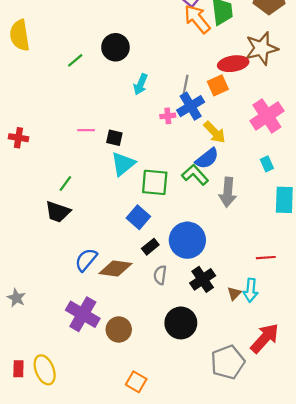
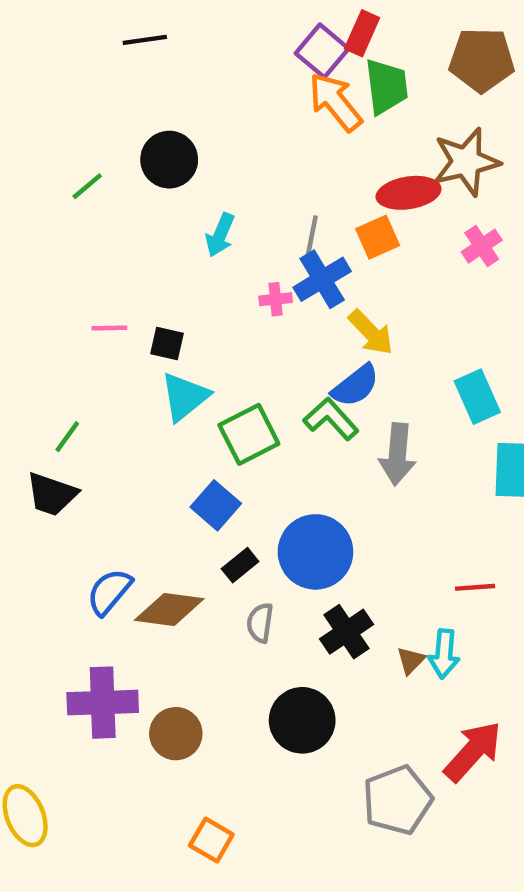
pink cross: (267, 116) -> (482, 246), moved, size x0.6
cyan rectangle: (267, 164) -> (477, 397), size x1.6
green square: (155, 182) -> (249, 434), turned -32
purple cross: (83, 314) -> (103, 703), turned -32

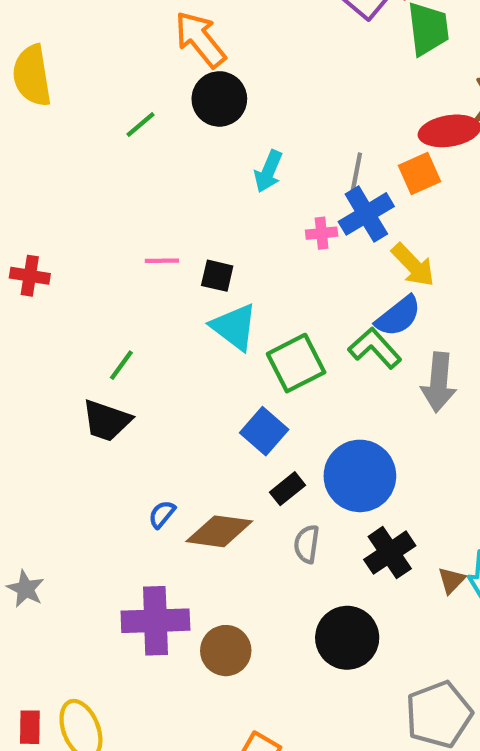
orange arrow: (335, 102) -> (200, 39), moved
cyan triangle: (185, 397) -> (234, 327), turned -44
blue semicircle: (109, 592) -> (162, 514), size x0.6

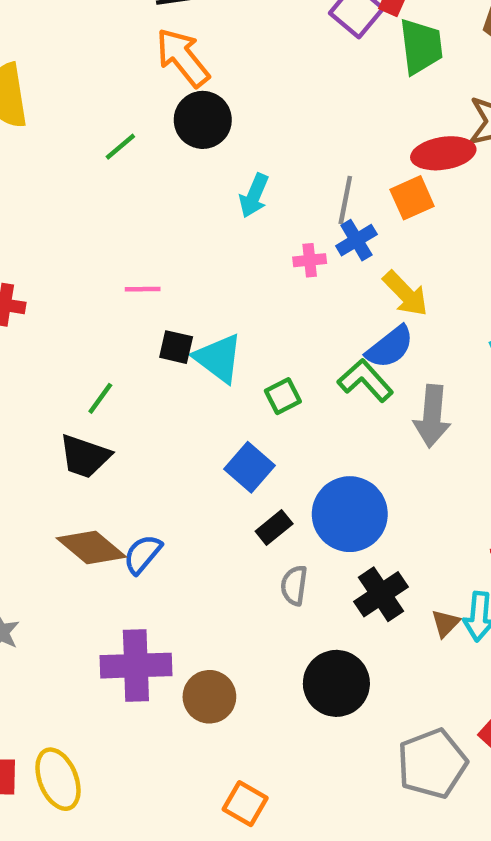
blue cross: (366, 214) -> (356, 240), size x0.7
black square: (217, 276) -> (176, 347), moved
green square: (296, 363) -> (283, 396), size x0.6
blue semicircle: (162, 514) -> (143, 554), size x1.4
brown diamond: (219, 531) -> (91, 548), moved, turned 32

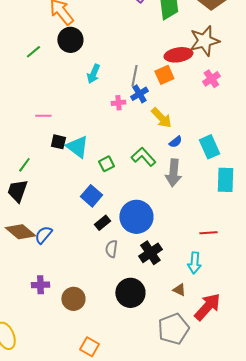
blue semicircle: (390, 347) -> (175, 142), moved, size x0.6
black trapezoid: (85, 456) -> (17, 191), turned 90
brown triangle: (446, 623) -> (179, 290), moved, turned -48
purple cross: (136, 666) -> (40, 285), size x0.6

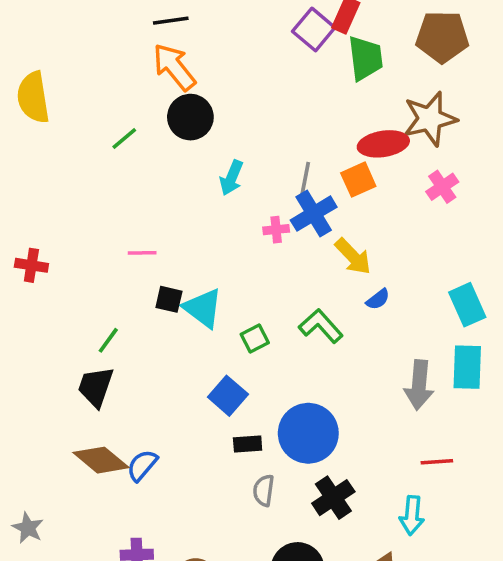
blue cross: (139, 94) -> (314, 214), size x1.4
cyan rectangle: (209, 147) -> (467, 305), moved
gray arrow: (173, 173) -> (419, 385), moved
black rectangle: (102, 223) -> (248, 444), turned 35

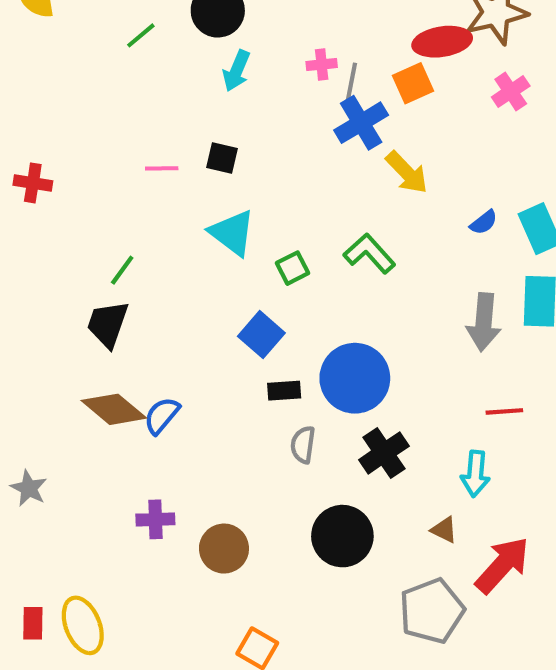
cyan arrow: (231, 178) -> (236, 71), moved
pink cross: (276, 230) -> (322, 65), moved
black square: (169, 299) -> (222, 158), moved
blue semicircle: (378, 299) -> (484, 222), moved

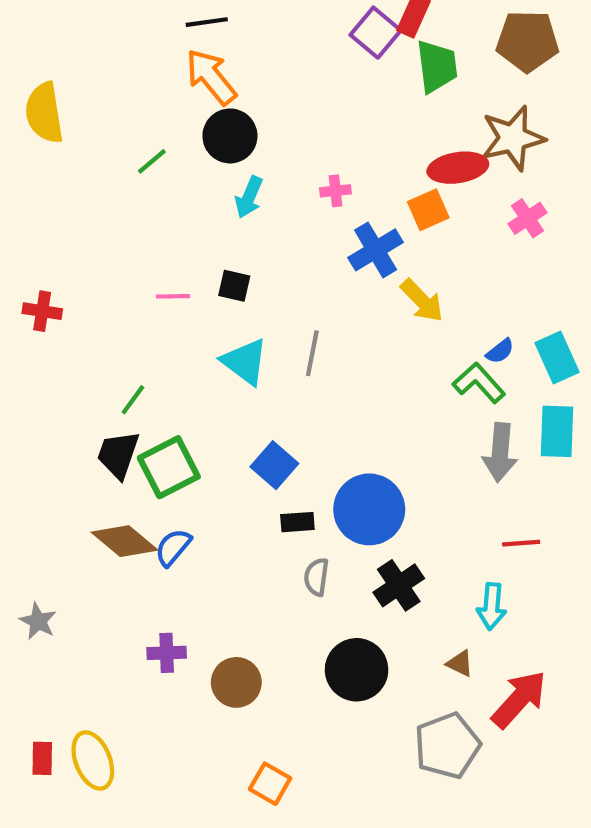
gray line: (351, 85) -> (312, 353), moved
green L-shape: (369, 254) -> (479, 383), moved
green square: (293, 268) -> (169, 467), moved, size x1.8

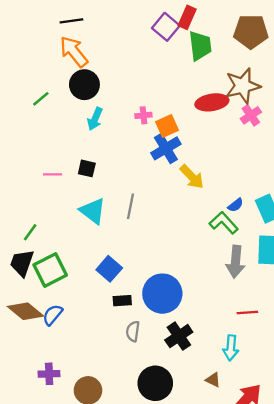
orange square: (428, 210) -> (167, 126), moved
pink cross: (527, 218) -> (251, 115), moved

